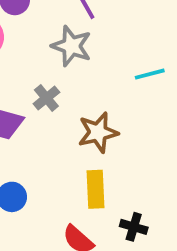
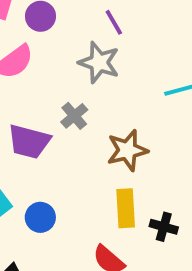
black cross: (134, 227) -> (164, 227), moved

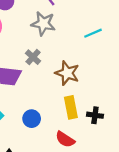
brown star: (127, 150) -> (67, 73), turned -30
blue circle: (40, 217) -> (32, 119), moved

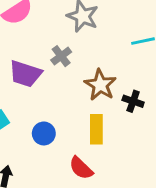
black cross: (95, 115) -> (133, 101), moved

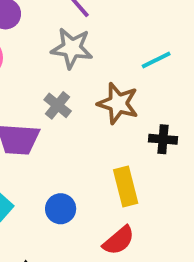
brown star: (100, 85) -> (118, 103), moved
red semicircle: (81, 168) -> (119, 240), turned -70

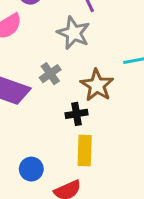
black cross: (163, 139) -> (77, 114), moved, turned -30
blue circle: (61, 209) -> (31, 169), moved

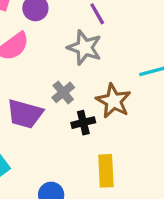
black cross: (77, 114) -> (83, 123), moved

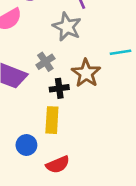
yellow rectangle: (106, 171) -> (52, 120), moved

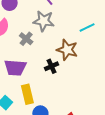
gray cross: (45, 62) -> (26, 39), moved
yellow rectangle: (52, 120) -> (27, 94), moved

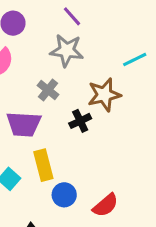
gray cross: (26, 39) -> (48, 90), moved
brown star: (67, 50) -> (104, 95), turned -30

